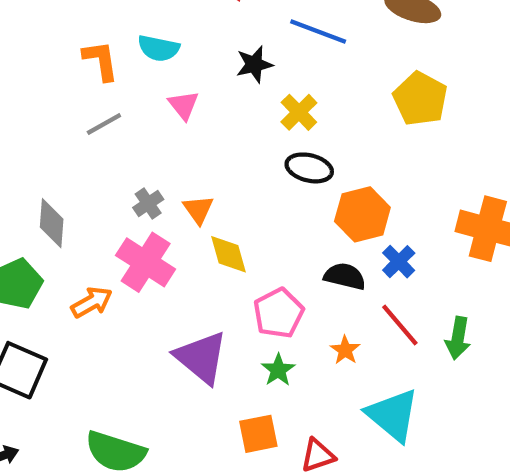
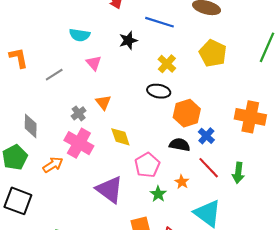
orange L-shape: (101, 60) -> (19, 58), moved
yellow cross: (299, 112) -> (167, 64), moved
orange triangle: (198, 210) -> (103, 102), moved
green star: (278, 370) -> (158, 194), moved

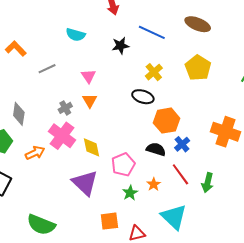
orange L-shape: (19, 58) -> (16, 49), turned -40
pink triangle: (94, 63) -> (88, 76), moved
yellow diamond: (120, 137) -> (92, 147), moved

